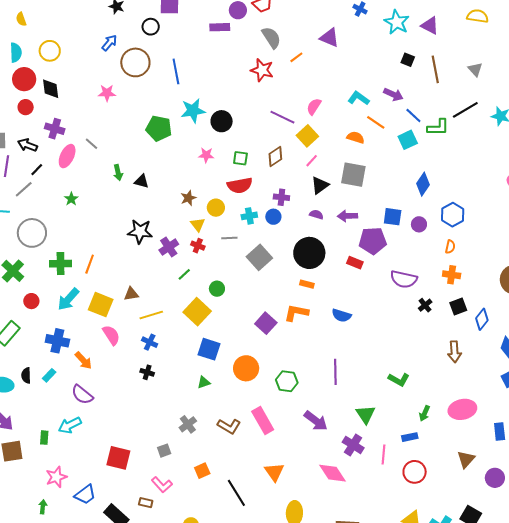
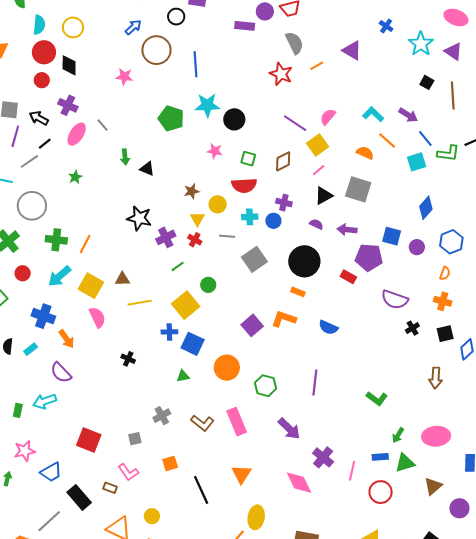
blue cross: (150, 342) -> (169, 332), moved, turned -35
green triangle: (366, 414) -> (405, 463), moved, turned 40

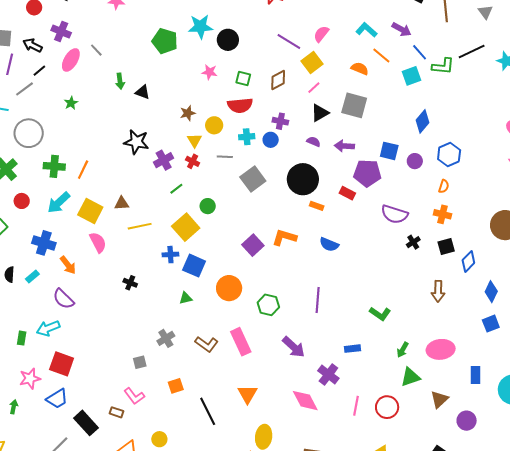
orange rectangle: (298, 292) -> (317, 206), moved
red square: (89, 440) -> (62, 364), moved
blue rectangle: (380, 457) -> (353, 349), moved
pink line: (352, 471) -> (356, 406), moved

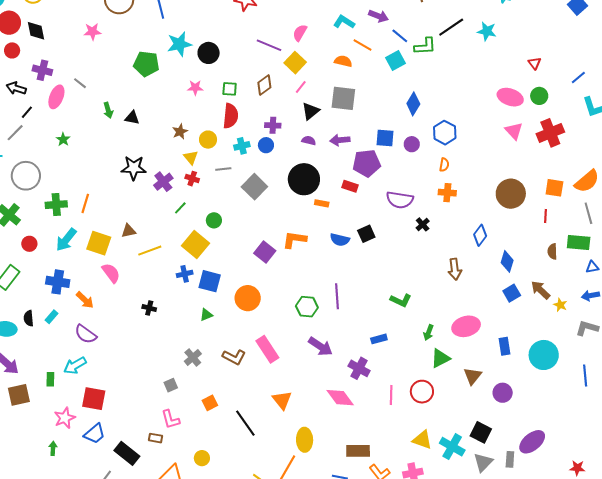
red semicircle: (240, 105) -> (231, 116), turned -70
black square: (446, 247) -> (366, 234), moved
green hexagon: (268, 305) -> (307, 307), moved
pink L-shape: (134, 396) -> (170, 419), turned 30

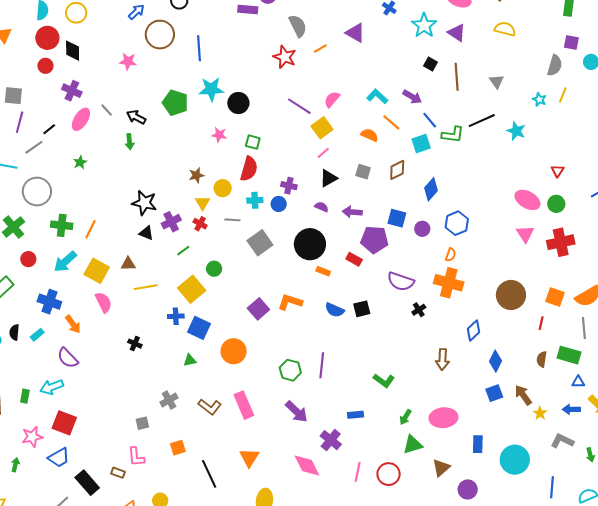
brown diamond: (264, 85) -> (397, 170), moved
black arrow: (16, 88) -> (136, 117), moved
gray square: (343, 98) -> (363, 172), size x0.6
black triangle: (132, 118) -> (146, 233), moved
orange cross: (447, 193) -> (449, 283), size x1.6

